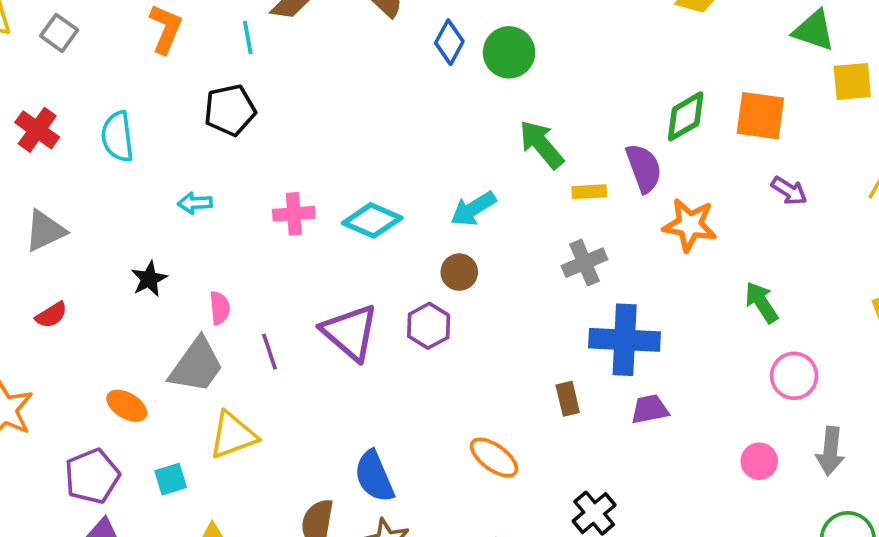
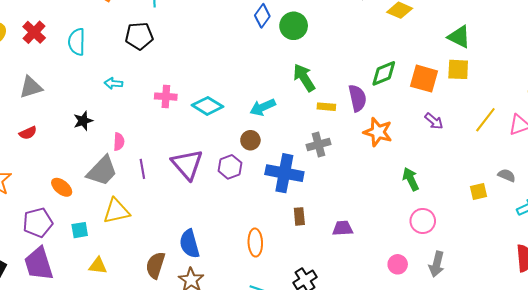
yellow square: (852, 81) -> (458, 69), moved
blue cross: (625, 340) -> (284, 173), moved
orange ellipse: (494, 458) -> (255, 243), turned 44

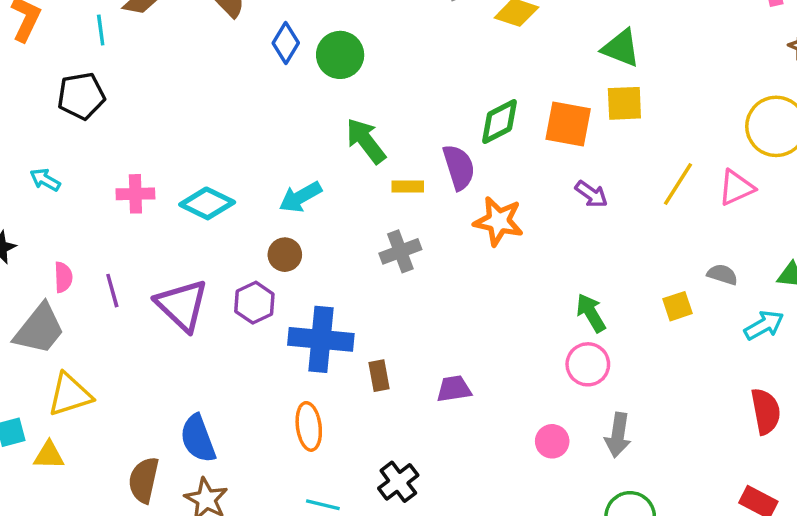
cyan arrow: (113, 83) -> (45, 180), turned 30
purple line: (142, 169) -> (112, 291), moved
blue cross: (284, 173) -> (321, 339), moved
green arrow: (411, 179) -> (591, 313), moved
yellow triangle: (98, 266) -> (49, 455), moved

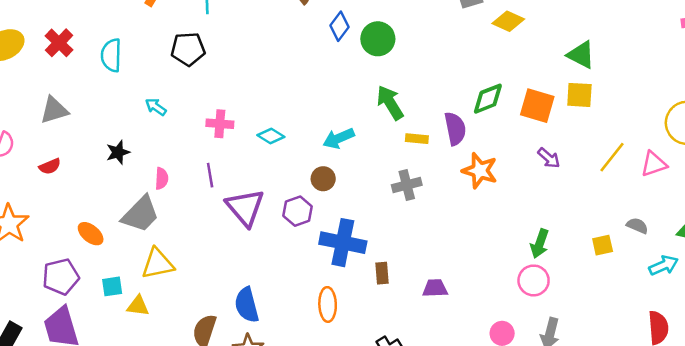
cyan diamond: (207, 203) -> (271, 136), size x0.7
purple line: (112, 291) -> (210, 175), moved
green arrow: (591, 313) -> (540, 244), turned -136

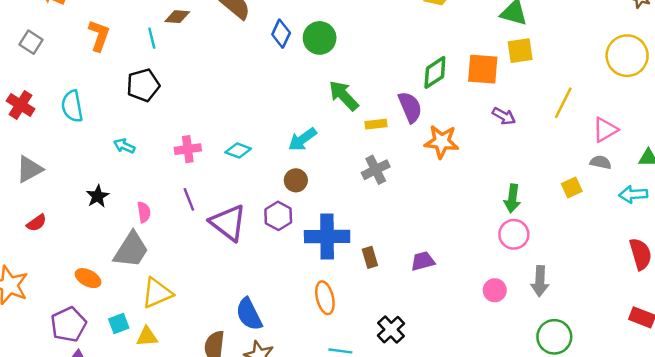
pink triangle: (654, 164) -> (605, 130), moved
cyan arrow: (664, 265) -> (633, 194), turned -148

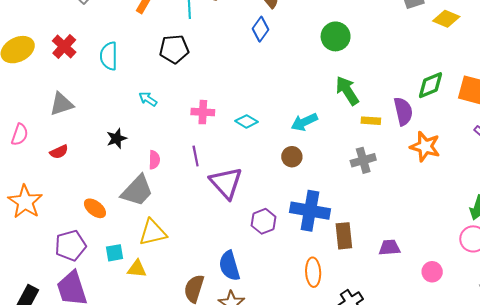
blue diamond: (281, 34) -> (261, 29), moved
purple hexagon: (278, 216) -> (264, 221), moved
brown rectangle: (370, 257) -> (344, 236), size x1.4
pink circle: (495, 290) -> (432, 272), moved
orange ellipse: (325, 298) -> (313, 272), moved

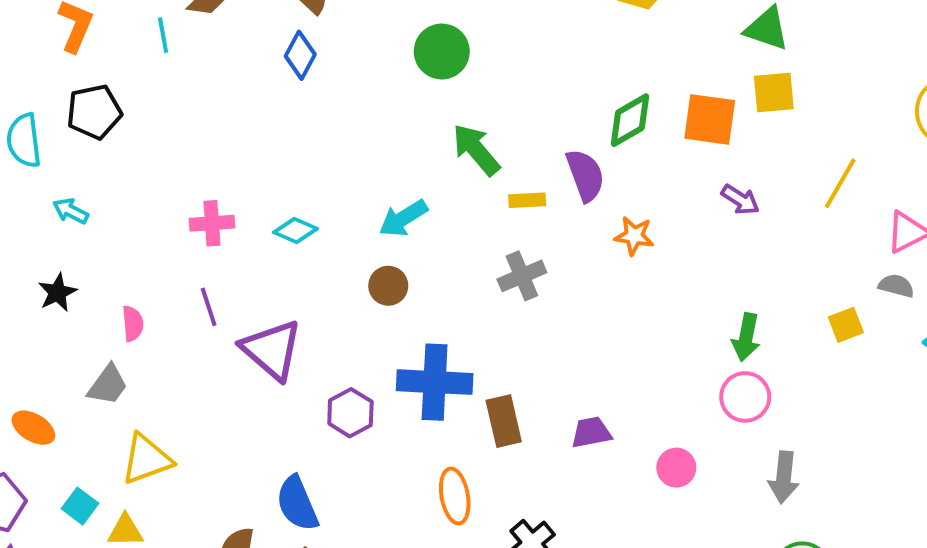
black pentagon: (174, 49) -> (94, 112), moved
cyan arrow: (148, 99) -> (71, 211), moved
orange star: (425, 146) -> (634, 236), size x0.7
gray trapezoid: (137, 191) -> (108, 385), size x0.7
cyan square: (114, 253) -> (80, 506), turned -36

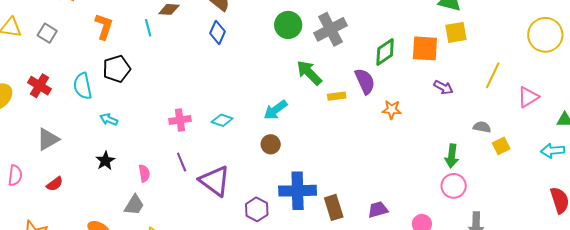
gray cross: (522, 276) -> (331, 29), moved, size x1.4
gray semicircle: (896, 286) -> (482, 127), moved

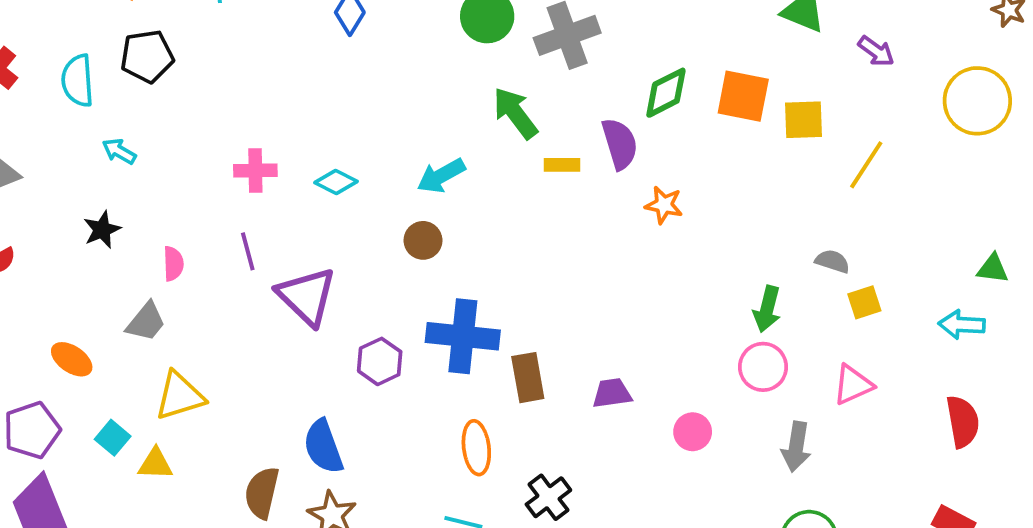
yellow square: (456, 32) -> (804, 120), moved
purple arrow: (443, 87) -> (876, 51), moved
pink triangle: (528, 97) -> (853, 385), moved

